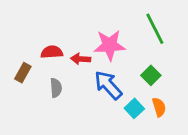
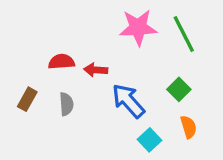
pink star: (110, 45) -> (138, 28), moved
brown rectangle: (23, 73) -> (27, 99), moved
cyan square: (134, 108) -> (149, 140), moved

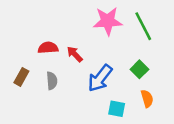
red arrow: (96, 70) -> (75, 54), turned 42
blue arrow: (128, 101) -> (100, 78), turned -100
cyan square: (149, 140) -> (117, 109), turned -36

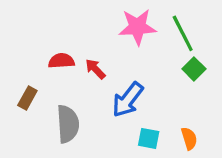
green square: (139, 69) -> (194, 69), moved
gray semicircle: (52, 81) -> (68, 124), moved, size x1.6
orange semicircle: (147, 99) -> (189, 138), moved

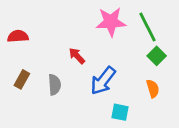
red semicircle: (61, 61) -> (18, 36), moved
gray semicircle: (68, 124) -> (55, 85), moved, size x0.7
orange semicircle: (189, 138) -> (153, 89), moved

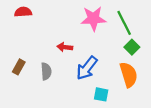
red semicircle: (18, 36) -> (23, 12), moved
red arrow: (77, 56) -> (65, 47), turned -40
orange semicircle: (153, 89) -> (129, 75), size x1.6

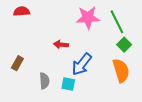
gray semicircle: (46, 71) -> (44, 81), moved
cyan square: (101, 94) -> (68, 84), moved

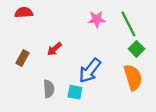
pink star: (88, 18) -> (97, 19), size x0.7
red arrow: (61, 45) -> (54, 49), moved, turned -48
brown rectangle: (17, 63) -> (23, 58), moved

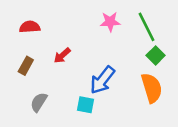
red semicircle: (24, 12) -> (30, 27), moved
gray semicircle: (49, 89) -> (39, 102), moved, turned -144

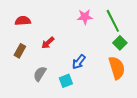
blue arrow: (102, 80) -> (79, 62), size x0.7
gray semicircle: (39, 102) -> (40, 74), moved
cyan square: (86, 105) -> (66, 81), turned -32

